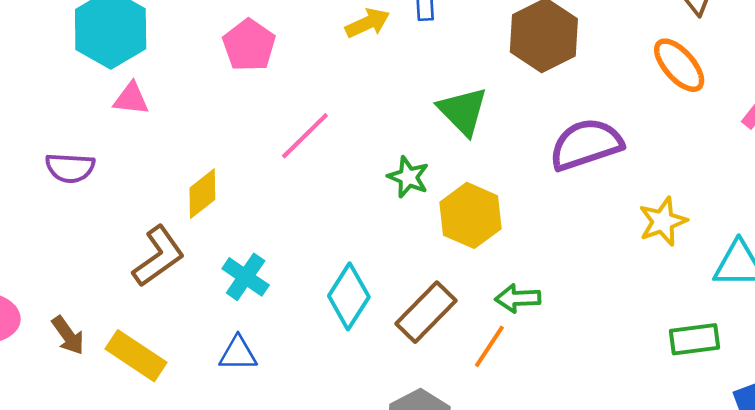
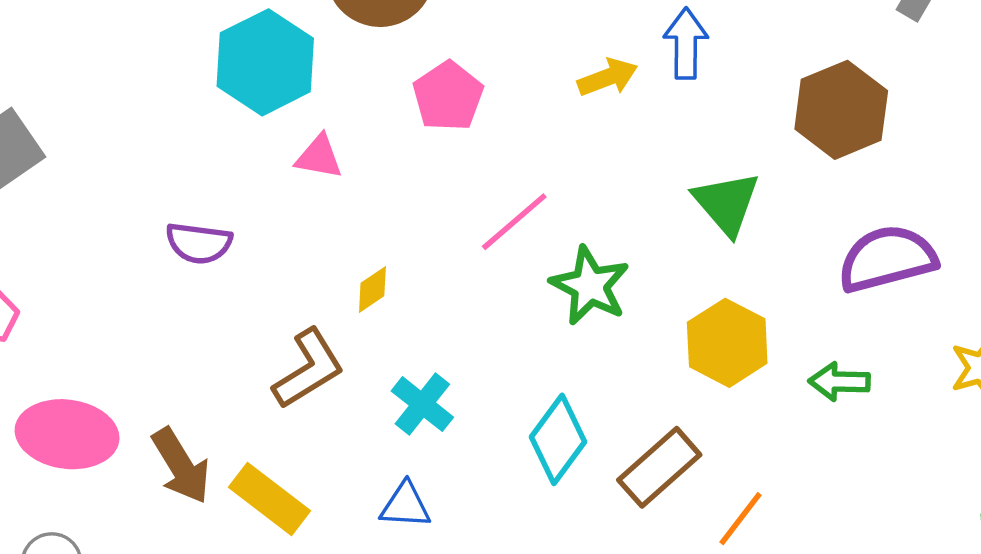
pink triangle: (131, 99) -> (319, 157), moved
green star: (408, 177) -> (590, 286), moved, size x1.4
yellow diamond: (202, 194) -> (372, 290), size x0.7
green arrow: (518, 298) -> (839, 382), moved
brown arrow: (68, 335) -> (181, 466), size x1.4

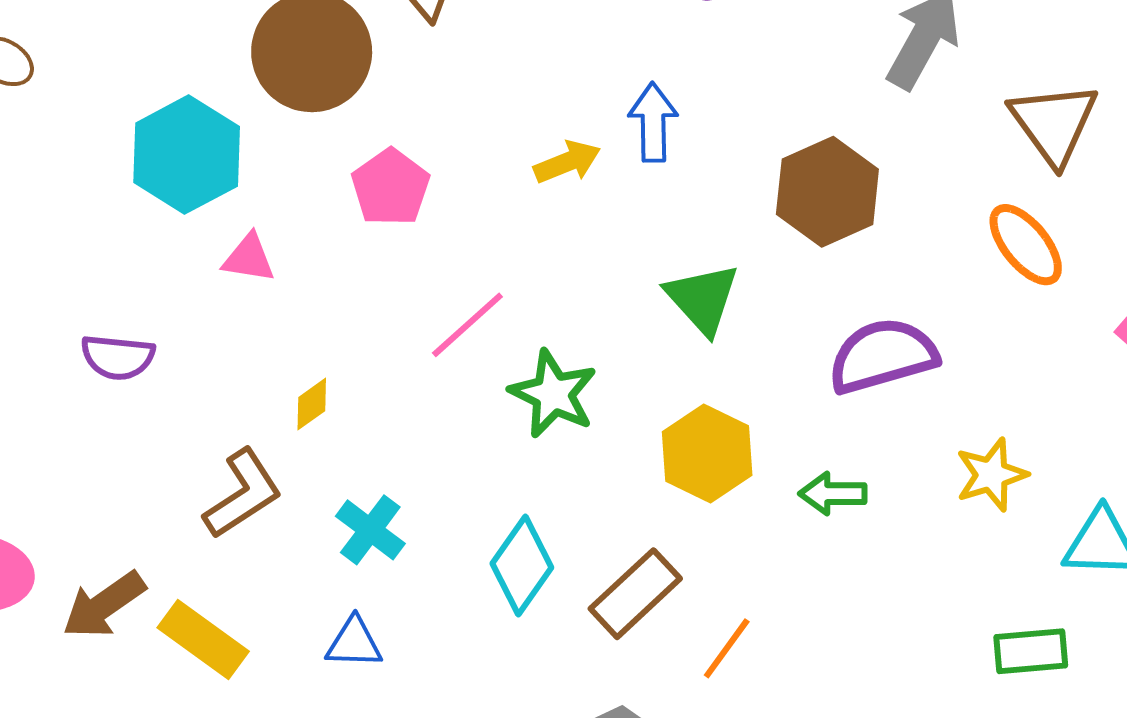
brown arrow: (181, 466) -> (104, 605), turned 88

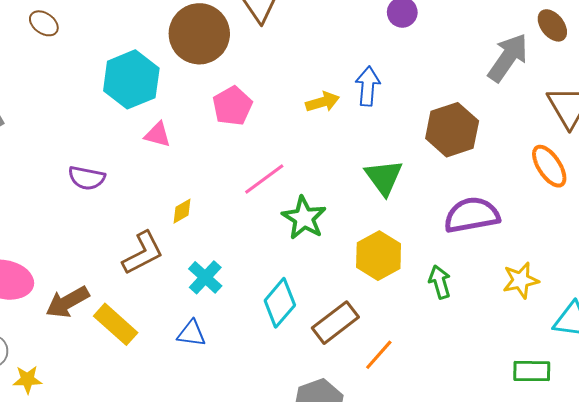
green arrow: (833, 494) -> (440, 282), turned 68

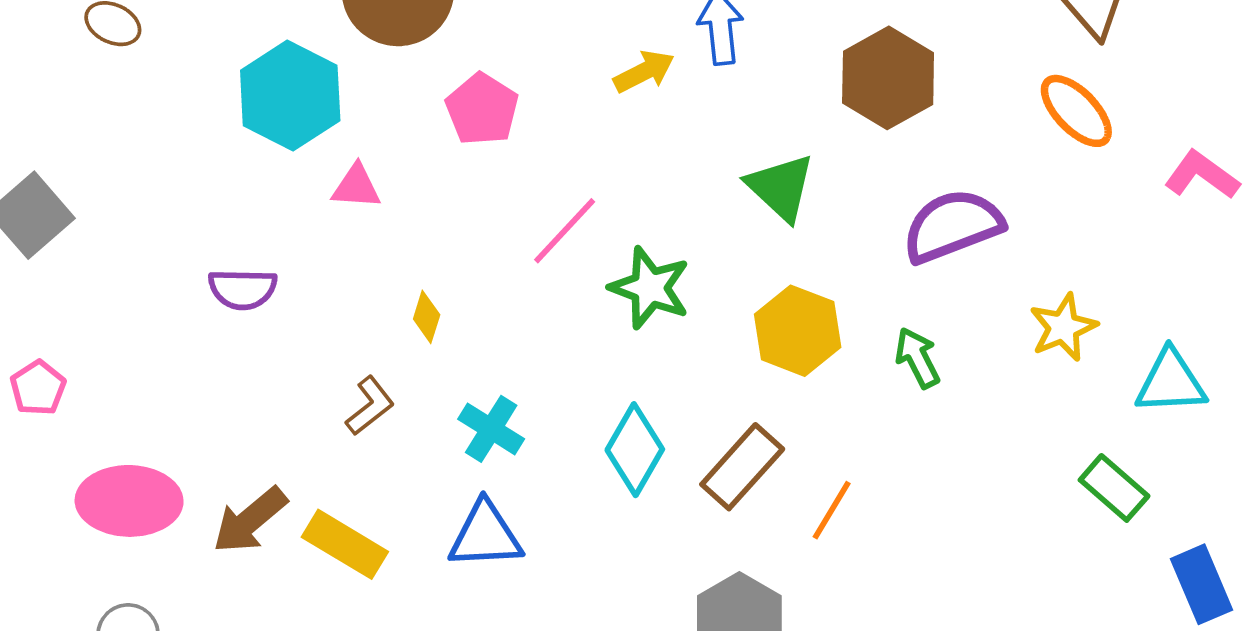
yellow diamond: (182, 211) -> (427, 317), turned -32
brown L-shape: (143, 253) -> (370, 406), size x0.7
blue triangle: (192, 334) -> (485, 535), size x1.4
green rectangle: (532, 371) -> (1114, 488), turned 51

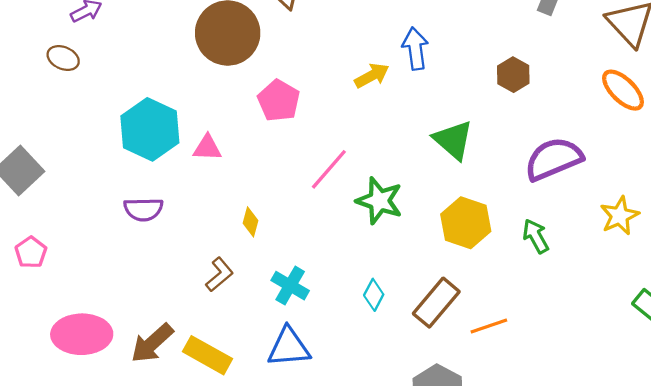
brown hexagon: (888, 78) -> (513, 75), size x0.6
cyan hexagon: (290, 96) -> (150, 129), moved
pink pentagon: (38, 388) -> (31, 252), moved
cyan diamond: (635, 450) -> (374, 295), size x0.6
orange line: (832, 510) -> (489, 326), turned 42

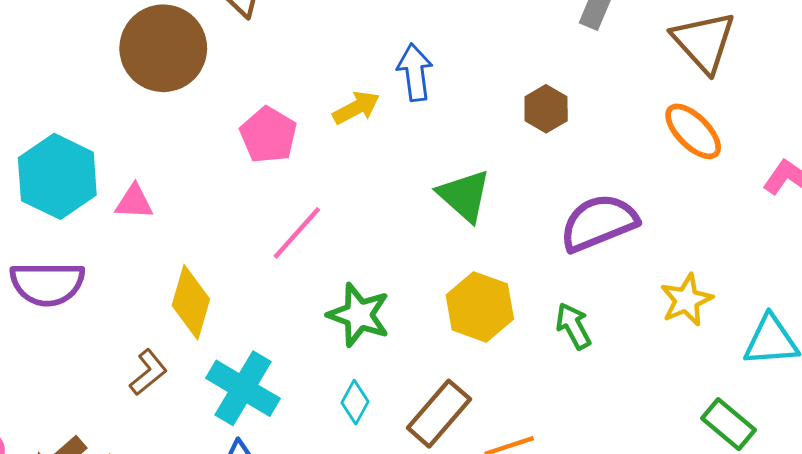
pink pentagon: (279, 101) -> (268, 135), moved
green star: (379, 201) -> (359, 315), moved
purple semicircle: (143, 209) -> (47, 284), size x1.4
yellow diamond: (251, 222) -> (191, 302), size x1.8
cyan cross: (290, 286) -> (243, 388), size x1.4

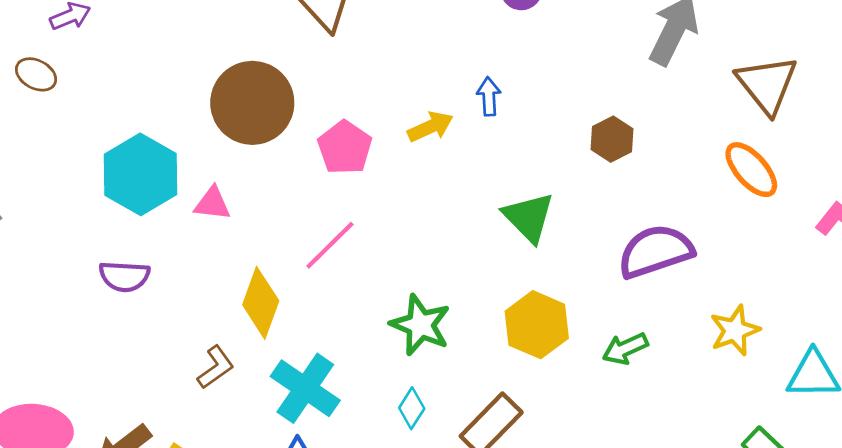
brown circle: (163, 48) -> (252, 103), moved
blue arrow: (415, 72) -> (489, 96), size x0.7
pink line: (297, 233) -> (330, 245), moved
purple semicircle: (47, 284) -> (124, 276), size x0.7
green arrow: (573, 326) -> (625, 349), turned -90

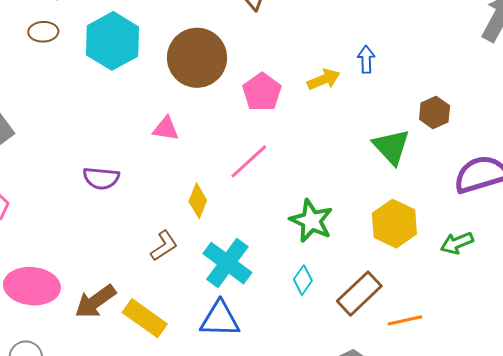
brown ellipse: (36, 74) -> (43, 32), turned -32
brown hexagon: (612, 139) -> (435, 113), moved
cyan hexagon: (140, 174) -> (113, 41), moved
yellow diamond: (261, 303) -> (198, 201), size x0.7

